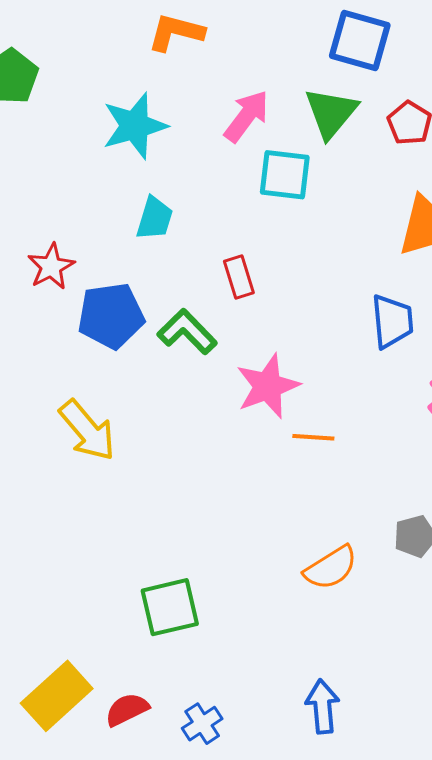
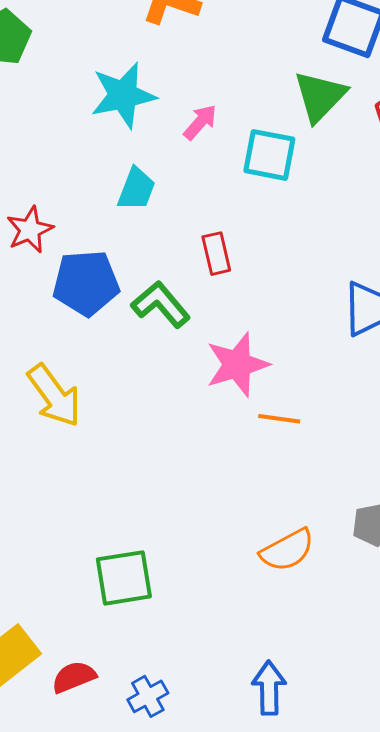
pink arrow: (247, 116) -> (200, 122), moved, size x0.7

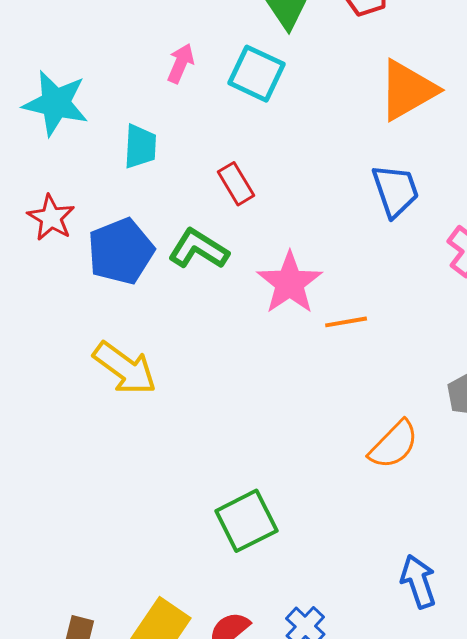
cyan star: (123, 95) -> (56, 103), moved, turned -30
cyan square: (269, 155) -> (257, 74), turned 32

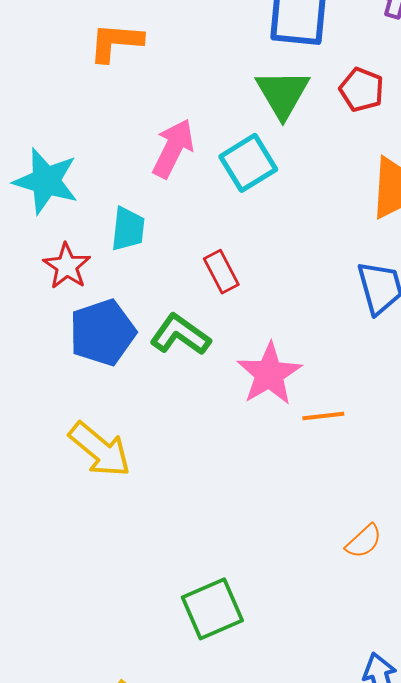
pink arrow: (181, 63) -> (173, 148), size x1.5
cyan square: (257, 74) -> (248, 163), turned 30
red star: (51, 218) -> (67, 266), moved
orange semicircle: (394, 445) -> (364, 541), size x0.7

